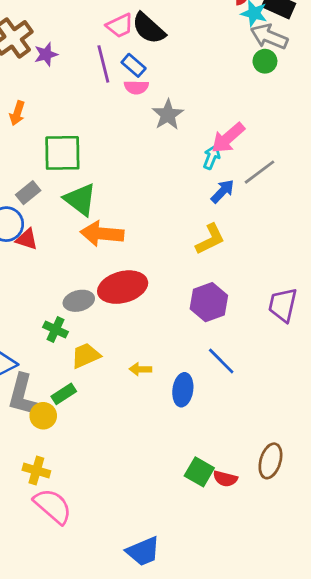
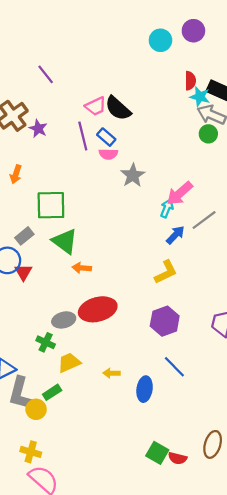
purple star: (46, 54) -> (38, 129), turned -30
orange arrow: (102, 234) -> (82, 268), size x0.6
red triangle: (27, 239) -> (23, 272), turned 42

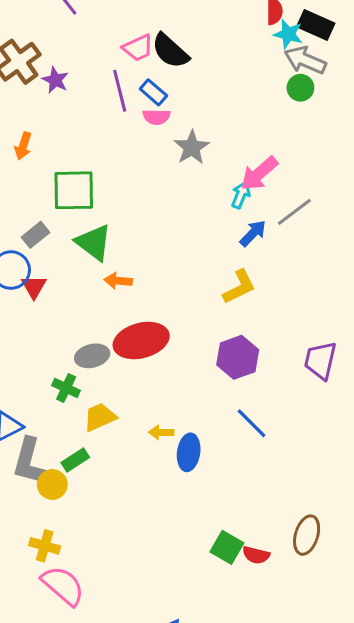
blue ellipse: (145, 389) -> (189, 452), moved

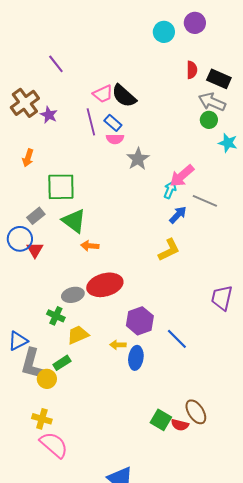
cyan star: (288, 34) -> (228, 143), moved
gray line: (294, 212) -> (205, 201), turned 60
purple hexagon: (238, 357) -> (140, 321), moved
brown ellipse: (307, 535) -> (196, 412), moved, turned -50

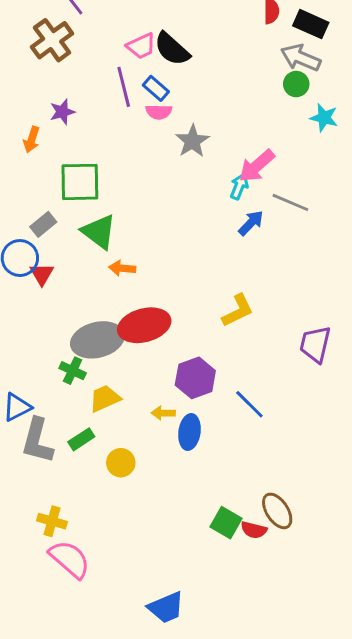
brown cross: (25, 103) -> (52, 40), moved
purple star: (49, 115) -> (62, 112), moved, turned 30
yellow L-shape: (169, 250) -> (238, 311), moved
gray ellipse: (73, 295) -> (97, 340), size x1.6
yellow circle: (47, 379) -> (121, 463), moved

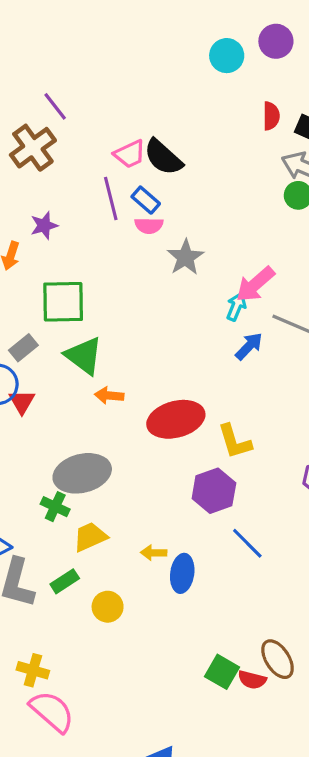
yellow L-shape: (238, 311) -> (235, 442), turned 99
red ellipse: (144, 325) -> (176, 419), moved
purple hexagon: (195, 378) -> (214, 491), moved

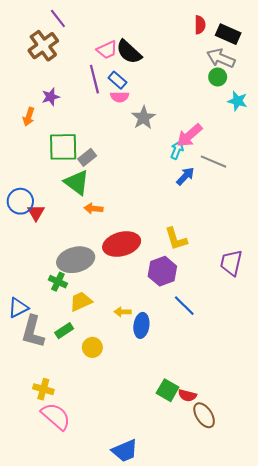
gray rectangle: (23, 348) -> (87, 157), moved
red ellipse: (176, 419) -> (122, 244), moved
brown ellipse: (278, 659) -> (204, 415), moved

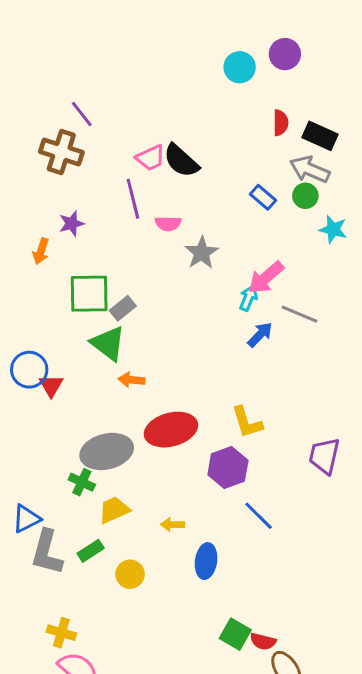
brown cross: (43, 46) -> (61, 152), turned -36
blue rectangle: (117, 80) -> (263, 197), moved
blue ellipse: (141, 325) -> (206, 561), moved

